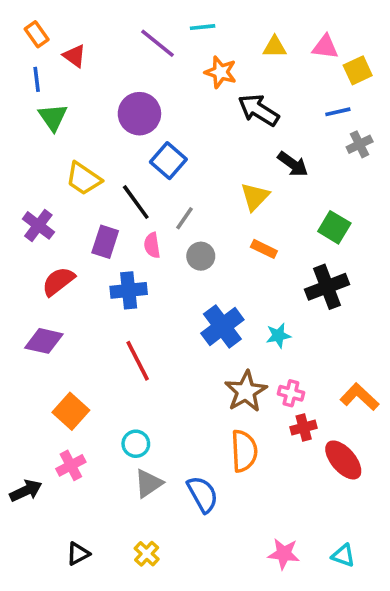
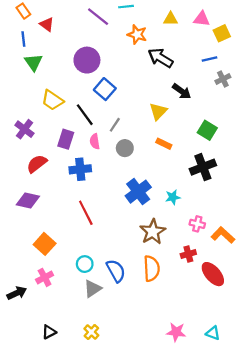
pink cross: (291, 393) -> (197, 224), moved
blue semicircle: (203, 494) -> (116, 271), moved

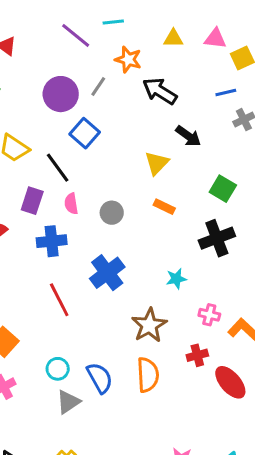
gray line: (115, 125) -> (98, 87), moved
blue cross: (138, 192) -> (107, 273), moved

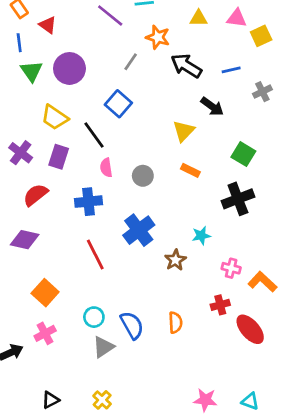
blue line: (226, 93) -> (231, 70), moved
purple circle: (61, 94) -> (69, 68), moved
purple rectangle: (32, 201) -> (59, 157), moved
brown star: (149, 325) -> (175, 260), moved, size x0.7
orange semicircle: (148, 375) -> (175, 322), size x0.7

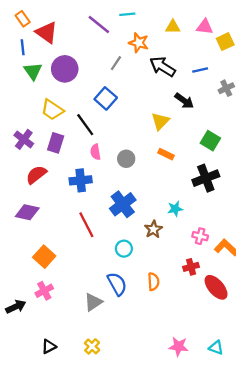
red triangle: (48, 25) -> (47, 32), size x1.5
cyan circle: (94, 317) -> (124, 249), moved

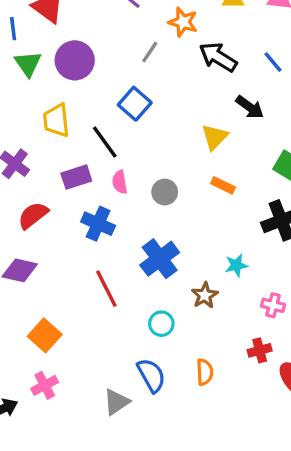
blue line: (200, 70) -> (273, 62), turned 63
yellow trapezoid: (52, 110) -> (56, 120), turned 50
purple rectangle: (56, 143) -> (76, 177), moved, turned 54
blue cross: (81, 180) -> (98, 224), turned 30

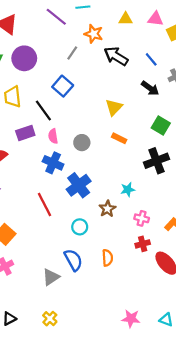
black arrow: (250, 107) -> (150, 88), moved
blue cross: (98, 224) -> (53, 163), moved
pink cross: (273, 305) -> (142, 218), moved

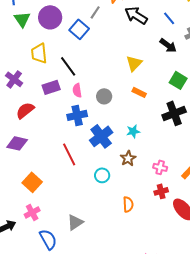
blue square: (63, 86) -> (79, 29), moved
blue cross: (53, 163) -> (77, 115), turned -36
cyan star: (128, 190) -> (133, 131), moved
blue semicircle: (73, 260) -> (48, 239), moved

